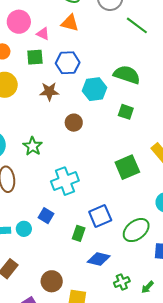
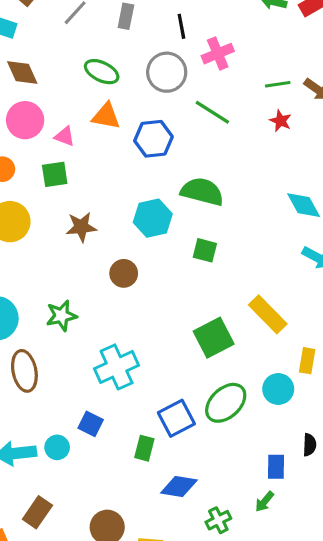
blue hexagon: (68, 63) -> (153, 139), moved
green star: (33, 146) -> (61, 316), turned 30
green ellipse: (136, 230) -> (226, 403), moved
green arrow: (147, 287) -> (265, 502), moved

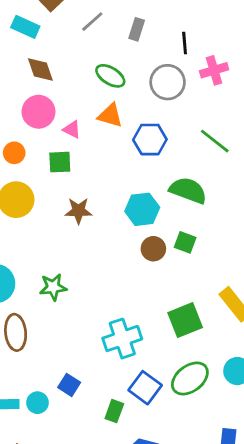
green line: (212, 112) -> (215, 141), moved
brown circle: (124, 273) -> (153, 249), moved
cyan cross: (117, 367) -> (122, 339), moved
blue square: (176, 418) -> (145, 388), turned -32

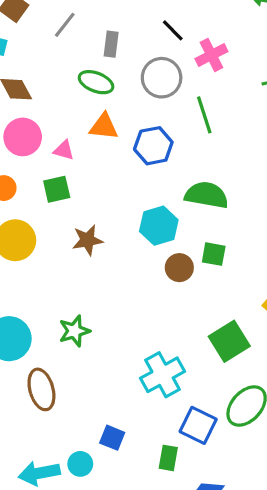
gray rectangle: (137, 29) -> (111, 44), moved
black line: (185, 43) -> (173, 30), turned -30
green line: (215, 141) -> (204, 115), moved, turned 44

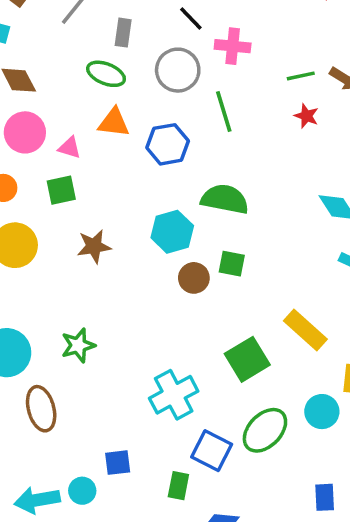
pink cross: (211, 55) -> (233, 46), turned 32
blue square: (112, 438) -> (118, 463), turned -30

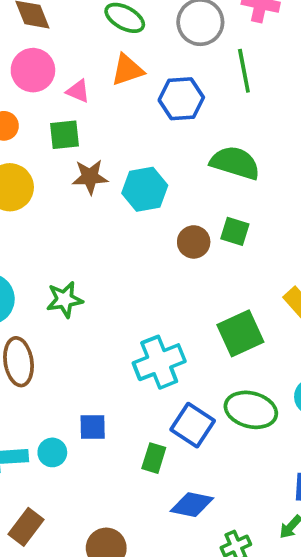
orange triangle: (114, 123) -> (127, 70), turned -32
cyan hexagon: (172, 232) -> (145, 189), moved
brown star: (94, 246) -> (90, 177), moved
green ellipse: (265, 430) -> (251, 410), turned 54

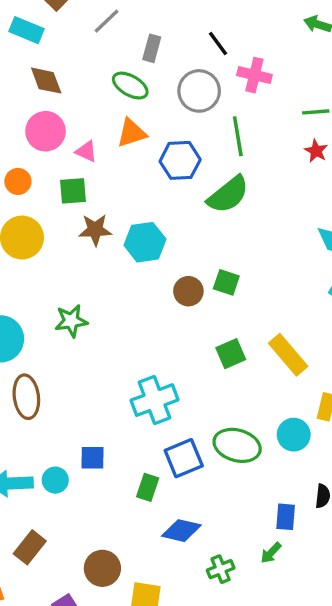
green semicircle: (235, 163) -> (228, 195), moved, turned 123
green star: (65, 300) -> (71, 321), moved
green square: (240, 333) -> (231, 354), moved, size x0.7
blue square: (193, 425) -> (184, 458), turned 33

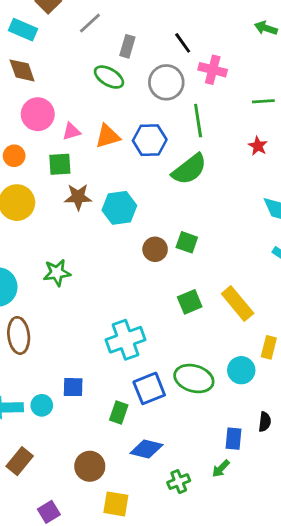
brown diamond: (46, 81) -> (22, 70), moved
orange triangle: (132, 133) -> (108, 136), moved
pink triangle: (86, 151) -> (71, 131), turned -42
red star: (316, 151) -> (258, 146), moved
brown circle: (102, 568) -> (90, 466), moved

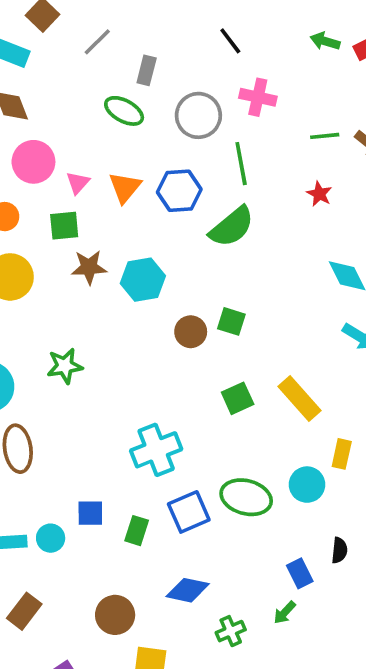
black line: (183, 43) -> (230, 41), moved
pink triangle: (71, 131) -> (78, 183), turned -30
orange triangle: (108, 136) -> (125, 187), turned -32
green rectangle: (119, 412) -> (137, 531), moved
blue rectangle: (233, 439) -> (300, 573), turned -30

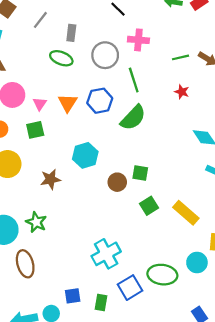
brown star: (89, 267) -> (50, 179), moved
green star: (65, 366) -> (36, 222), moved, turned -30
green square: (238, 398) -> (149, 206), moved

